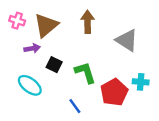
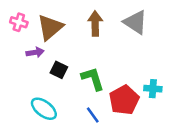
gray triangle: (127, 40) -> (135, 22), moved
cyan ellipse: (30, 85) -> (44, 109), moved
blue line: (75, 106) -> (93, 115), moved

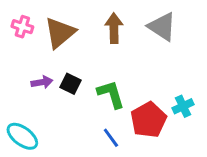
purple arrow: (35, 52) -> (42, 82), moved
cyan cross: (153, 89) -> (183, 106), turned -30
cyan ellipse: (44, 109) -> (22, 136), moved

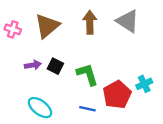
pink cross: (22, 27) -> (13, 29), moved
cyan ellipse: (22, 136) -> (40, 108), moved
blue line: (111, 138) -> (87, 109), turned -42

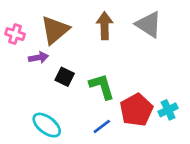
purple arrow: (33, 65) -> (38, 57), moved
cyan cross: (144, 84) -> (168, 110), moved
blue line: (87, 109) -> (102, 126), turned -49

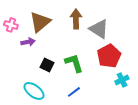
gray triangle: (149, 24) -> (99, 29), moved
black square: (65, 77) -> (47, 65), moved
red pentagon: (136, 110) -> (109, 56), moved

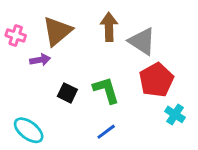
cyan cross: (122, 80) -> (175, 114), turned -32
cyan ellipse: (34, 91) -> (29, 130), moved

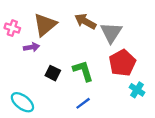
brown arrow: (109, 27) -> (85, 21), turned -60
gray triangle: (142, 41) -> (111, 33), turned 30

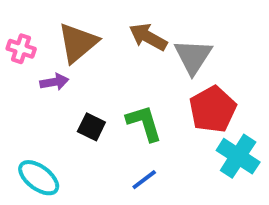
cyan cross: (137, 90) -> (238, 156), size x1.5

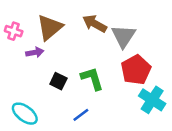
blue line: (144, 180) -> (81, 115), moved

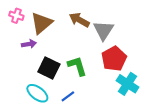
pink cross: (14, 31) -> (16, 16), moved
black square: (58, 81) -> (49, 68), size x1.5
cyan ellipse: (25, 114) -> (37, 93), moved

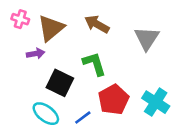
gray triangle: (103, 30) -> (147, 38), moved
red pentagon: (114, 59) -> (114, 100), moved
green L-shape: (77, 66) -> (94, 64), moved

